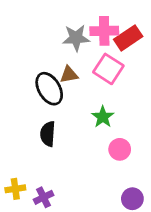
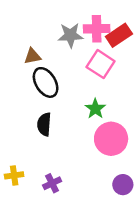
brown triangle: (69, 75) -> (32, 56), moved
pink circle: (120, 149) -> (111, 139), size x1.6
purple cross: (44, 197) -> (52, 183), moved

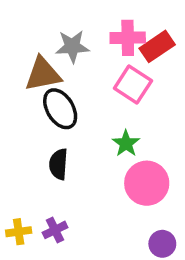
gray star: (70, 35) -> (72, 46), moved
brown triangle: (32, 56) -> (43, 74), size x1.6
purple cross: (52, 183) -> (55, 230), moved

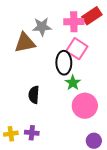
red rectangle: (157, 46) -> (92, 16), moved
black ellipse: (60, 109) -> (64, 63), moved, turned 30
purple cross: (55, 230) -> (32, 133), turned 32

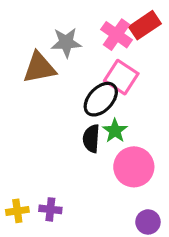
pink cross: (74, 22) -> (117, 35), turned 36
black ellipse: (64, 63) -> (101, 99), turned 45
black semicircle: (34, 95) -> (91, 139), moved

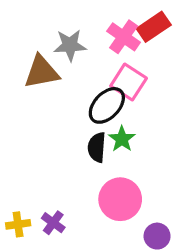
pink circle: (134, 167) -> (120, 199), moved
purple cross: (50, 209) -> (53, 223), turned 30

